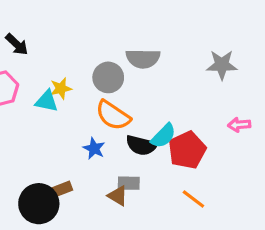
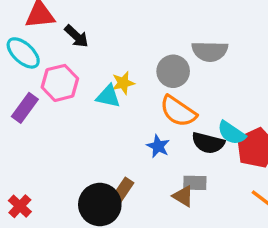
cyan semicircle: (163, 136) -> (231, 133), turned 80
brown rectangle: (61, 189) -> (123, 190), turned -35

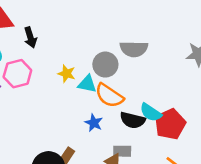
black arrow: (77, 36) -> (30, 37), turned 30
yellow star: (123, 83) -> (67, 74), turned 30
cyan triangle: (108, 96) -> (87, 84), moved

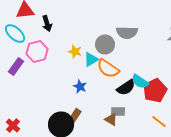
cyan triangle: (87, 84) -> (91, 60), turned -42
black semicircle: (133, 120) -> (126, 88), turned -48
blue star: (94, 123) -> (80, 86), moved

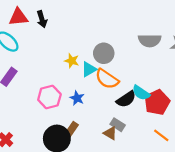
black arrow: (47, 24) -> (42, 19), moved
gray semicircle: (127, 32) -> (150, 40), moved
pink hexagon: (37, 52) -> (49, 97), moved
gray rectangle: (118, 112) -> (118, 125), turned 32

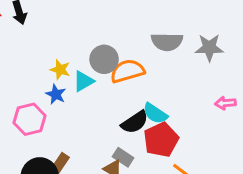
orange semicircle: (107, 79) -> (127, 71), moved, turned 130
blue star: (77, 98) -> (56, 94), moved
red pentagon: (157, 102) -> (161, 140), moved

